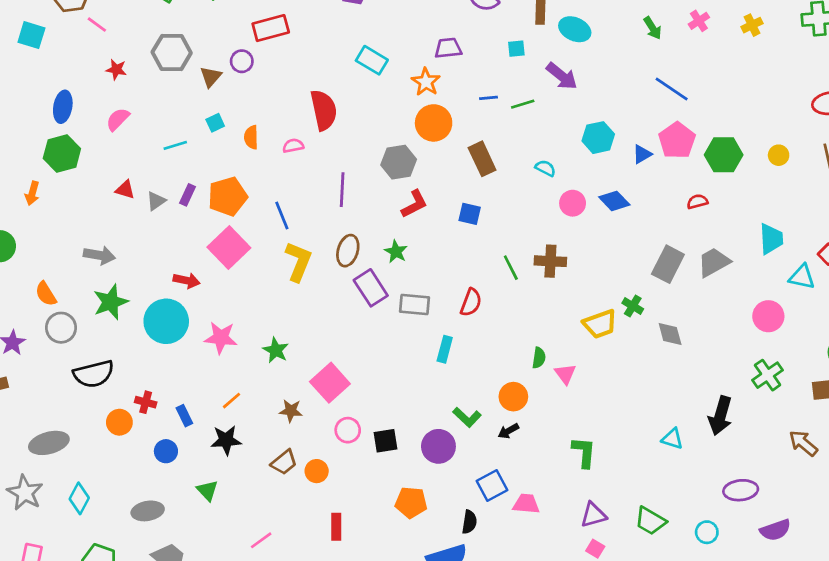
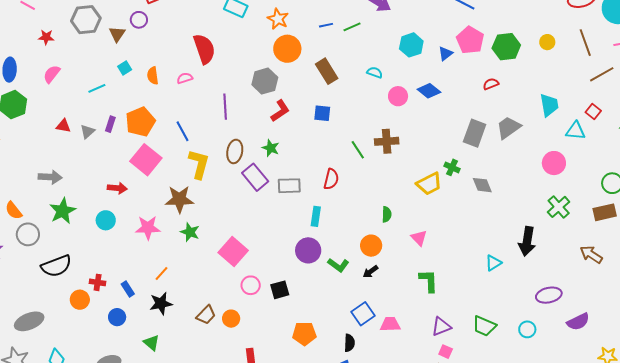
cyan circle: (166, 321) -> (106, 220), size x0.6
pink triangle: (565, 374) -> (419, 238), moved
brown star: (291, 411) -> (179, 199), moved, size x1.6
cyan triangle: (672, 439) -> (493, 263), turned -42
purple circle: (438, 446) -> (308, 250), moved

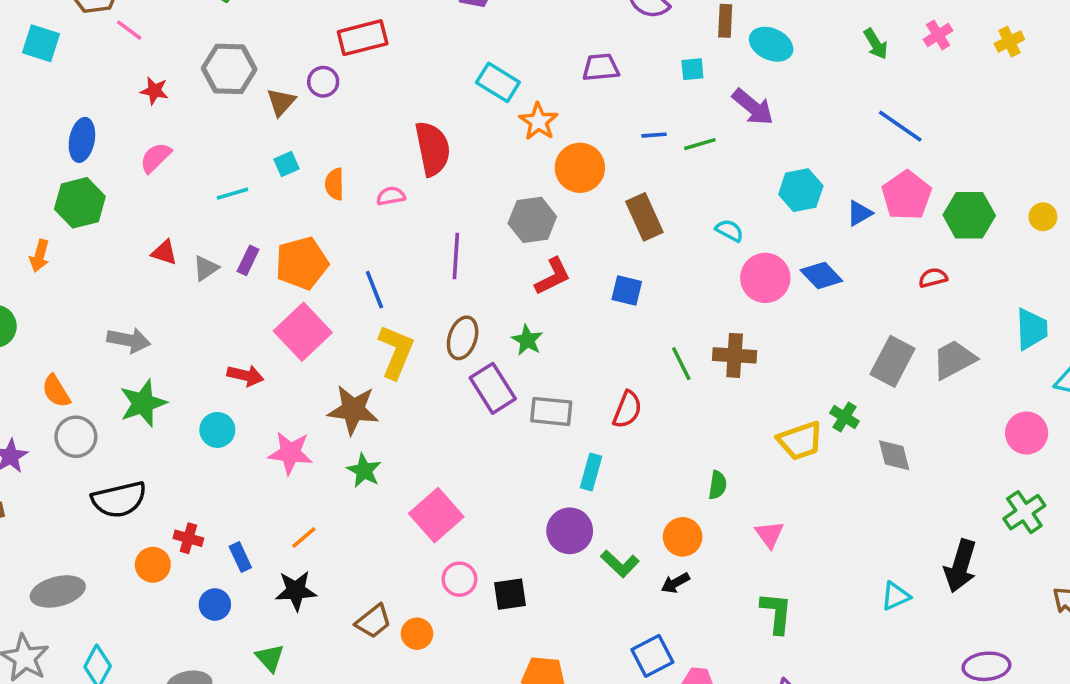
orange star: (278, 19) -> (538, 121), moved
pink circle: (398, 96) -> (765, 278), size x1.4

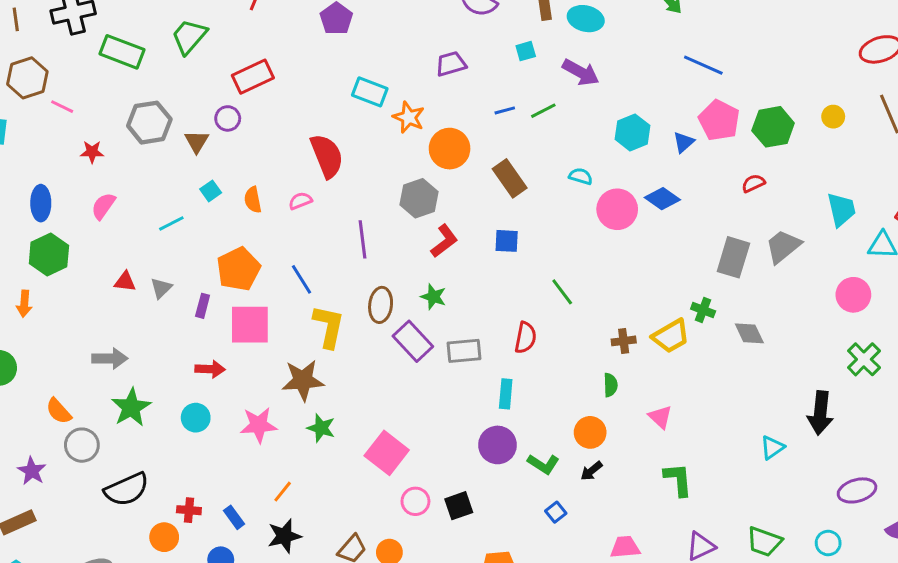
purple rectangle: (248, 260) -> (203, 306), moved
pink square: (303, 332) -> (250, 325), turned -36
brown cross: (735, 355) -> (624, 341), moved, size x0.7
blue square: (652, 656) -> (556, 512), moved, size x0.6

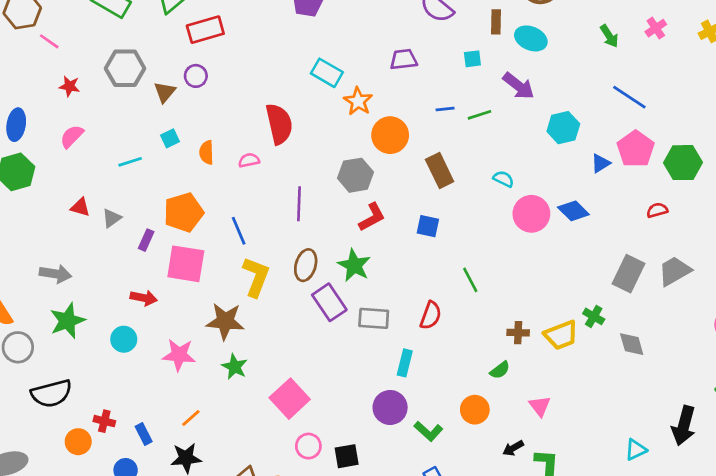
red rectangle: (253, 77) -> (205, 30), moved
cyan hexagon: (632, 132) -> (563, 128), moved
green star: (433, 297) -> (354, 265), size x1.4
green semicircle: (610, 385) -> (500, 370), turned 45
black arrow: (591, 471) -> (513, 448), moved

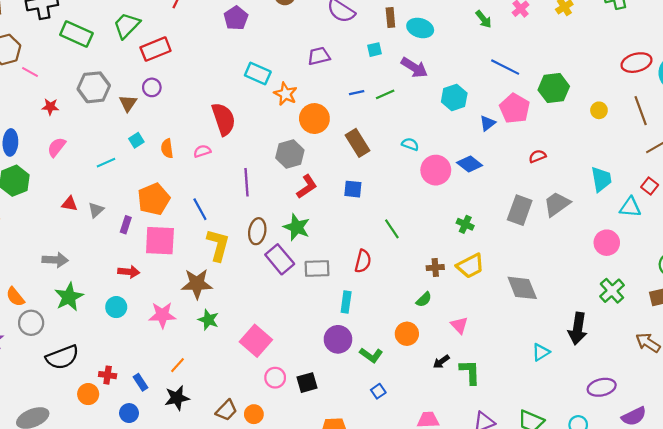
green hexagon: (683, 163) -> (554, 88), moved
green cross: (594, 316) -> (465, 224), moved
gray diamond: (632, 344) -> (522, 288), moved, size x1.4

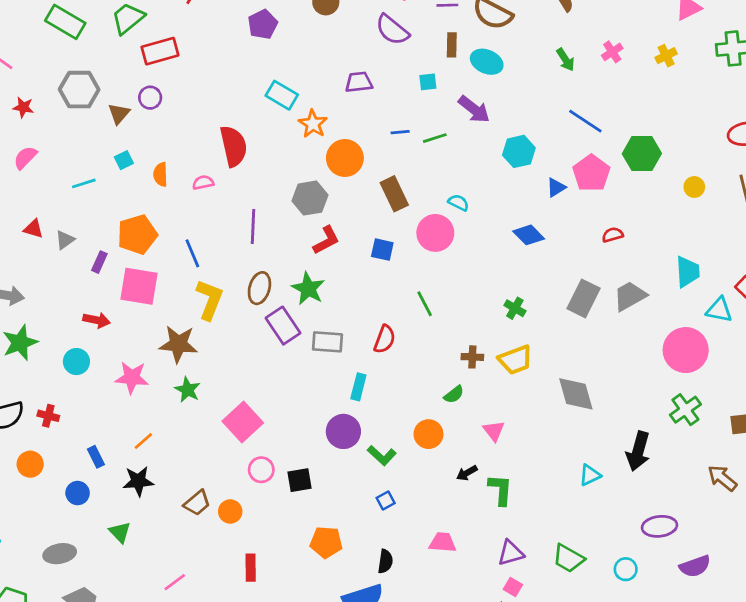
pink circle: (436, 170) -> (435, 233), moved
pink circle: (607, 243) -> (686, 350), size x1.4
red cross: (108, 375) -> (48, 416), moved

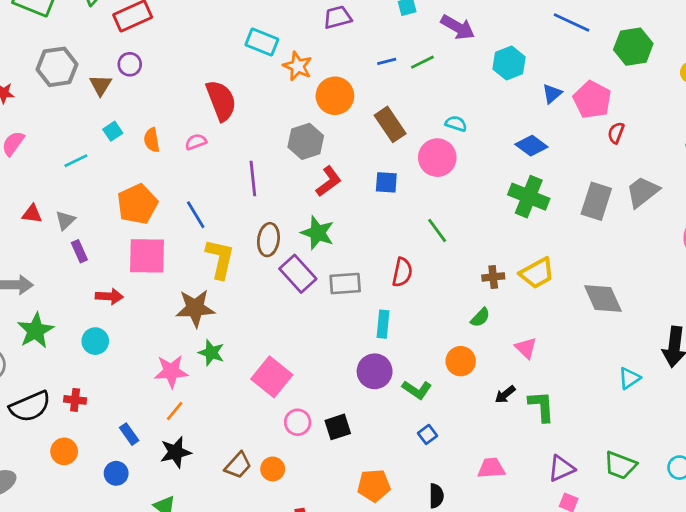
pink pentagon: (591, 173) -> (592, 100), moved
red semicircle: (613, 235) -> (616, 133), turned -45
purple rectangle: (99, 262) -> (79, 251), moved, turned -40
green cross: (515, 308) -> (529, 197), moved, size x1.8
pink star: (132, 378) -> (171, 371), moved

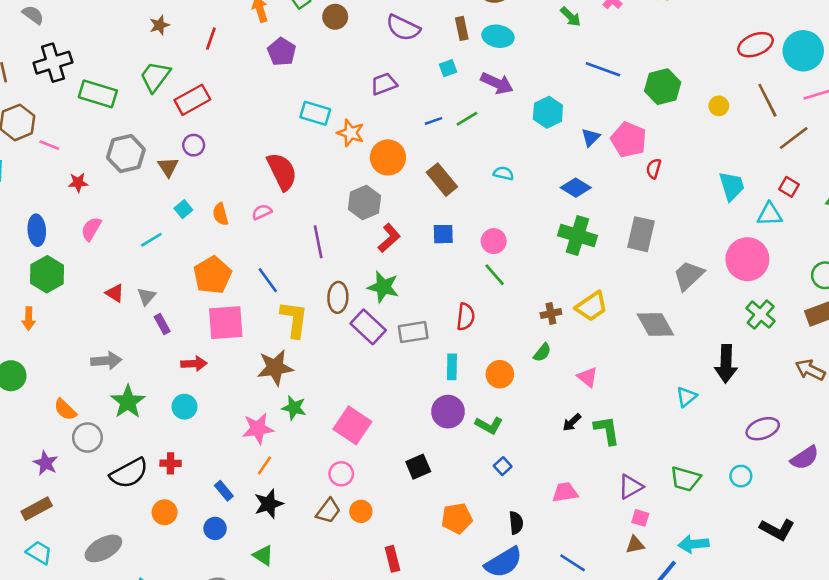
pink circle: (437, 158) -> (494, 241), moved, size x0.7
gray trapezoid: (643, 192) -> (689, 275), moved
red triangle: (32, 214) -> (115, 293), turned 30
orange circle: (461, 361) -> (500, 374), moved
pink circle: (298, 422) -> (341, 474), moved

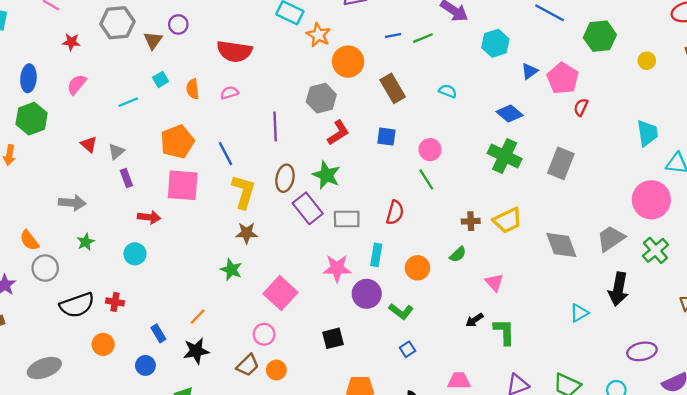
red semicircle: (282, 171) -> (234, 51), moved, turned 116
gray trapezoid: (689, 275) -> (611, 238), moved
brown star: (275, 368) -> (247, 233), moved, size x0.7
green star: (128, 402) -> (86, 242), size x0.6
pink star: (258, 429) -> (337, 268), moved

